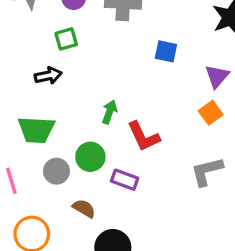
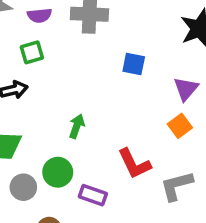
red L-shape: (144, 136) -> (134, 164), moved

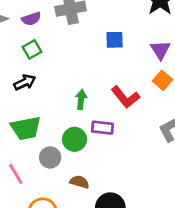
red L-shape: (134, 164) -> (125, 97), moved
purple rectangle: (93, 195) -> (102, 128), moved

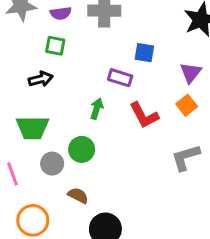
green square: (32, 49) -> (55, 46), turned 30
purple rectangle: (102, 128) -> (120, 78), moved

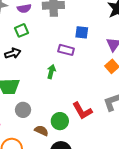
green square: (55, 46) -> (21, 30), turned -32
red L-shape: (144, 115) -> (82, 111), moved
green circle: (82, 149) -> (60, 121), moved

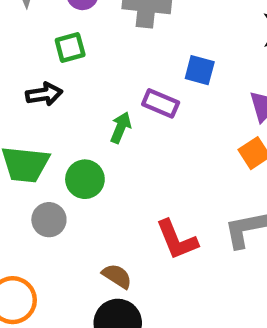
green arrow: (51, 72) -> (121, 128), moved
green circle: (60, 121) -> (85, 179), moved
brown semicircle: (41, 131) -> (117, 276), moved

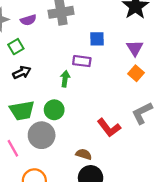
green square: (70, 48) -> (16, 47), moved
gray circle: (49, 220) -> (42, 135), size x1.5

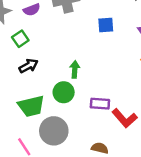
purple rectangle: (82, 61) -> (100, 104), moved
green circle: (54, 110) -> (64, 92), moved

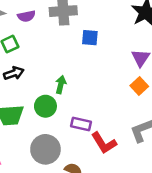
blue square: (106, 25) -> (90, 38), moved
gray circle: (54, 131) -> (45, 149), moved

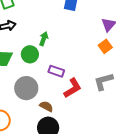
red L-shape: (104, 143) -> (73, 88), turned -95

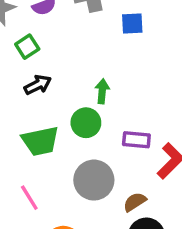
brown semicircle: (46, 106) -> (135, 202), turned -48

